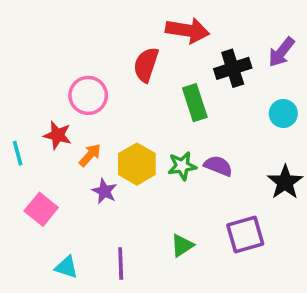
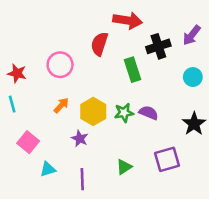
red star: (57, 135) -> (17, 73), moved
purple star: (104, 191) -> (80, 139), moved
cyan triangle: (66, 267) -> (48, 169), moved, turned -35

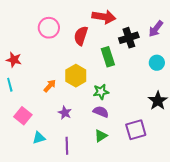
pink circle: (60, 65) -> (49, 28), moved
yellow hexagon: (93, 111) -> (76, 76), moved
purple semicircle: (149, 113) -> (101, 112), moved

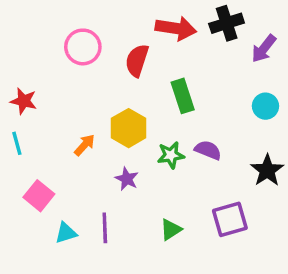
black cross: (129, 38) -> (227, 23), moved
purple semicircle: (101, 112) -> (208, 150), moved
purple star: (65, 113) -> (127, 179), moved
purple line: (67, 146) -> (105, 228), moved

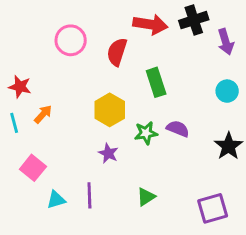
purple arrow: (264, 49) -> (226, 42), turned -55
orange arrow: (85, 145) -> (43, 114), moved
purple square: (230, 219) -> (213, 208), moved

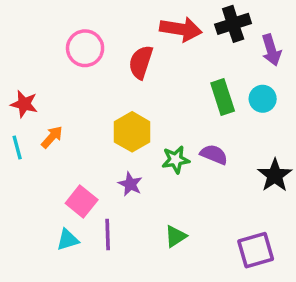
green rectangle: (156, 82) -> (223, 97), moved
cyan circle: (227, 91) -> (263, 99), moved
pink square: (33, 168) -> (82, 201), moved

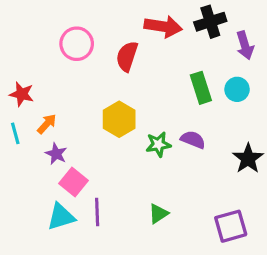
purple star: (130, 184) -> (56, 154), moved
cyan triangle: (68, 240) -> (61, 217), size x1.4

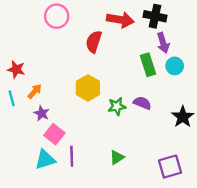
black cross: (210, 22) -> (155, 16), turned 30
pink circle: (77, 44) -> (57, 16), moved
purple arrow: (245, 45) -> (163, 43), moved

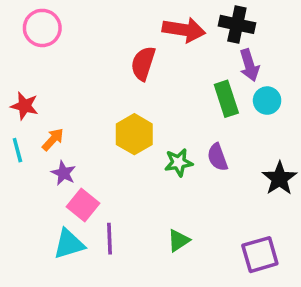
pink circle: (57, 16) -> (42, 28), moved
purple semicircle: (142, 103) -> (217, 157), turned -132

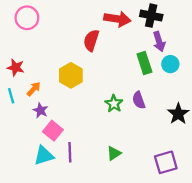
yellow hexagon: (134, 134) -> (71, 75), moved
green star: (179, 162) -> (114, 104), turned -30

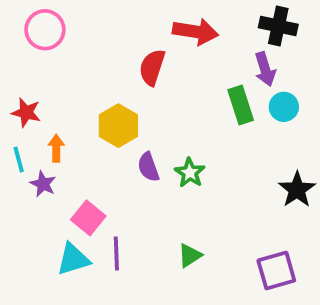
black cross: (151, 16) -> (278, 26), moved
orange arrow: (34, 89) -> (56, 148), turned -42
purple semicircle: (139, 100) -> (148, 167), moved
purple star: (40, 110) -> (43, 184), moved

